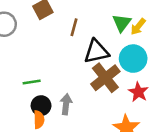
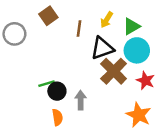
green triangle: (122, 23) -> (132, 26), moved, turned 30
yellow arrow: (138, 27) -> (107, 20), moved
black circle: (41, 106) -> (57, 91), moved

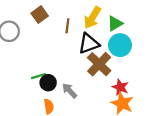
yellow arrow: (107, 20) -> (92, 18), size x1.5
red star: (146, 80) -> (120, 87), moved
gray arrow: (81, 100) -> (70, 91), turned -42

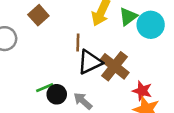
brown line: (67, 26) -> (78, 43), moved
black triangle: (89, 43) -> (90, 62), moved
cyan circle: (120, 45) -> (151, 25), moved

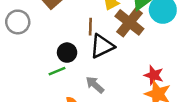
brown cross: (114, 66) -> (129, 22), moved
black circle: (57, 94) -> (67, 53), moved

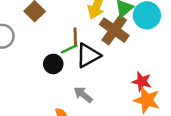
green line: (57, 71) -> (69, 49), moved

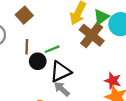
brown line: (75, 37) -> (27, 47), moved
black triangle: (88, 55) -> (60, 72), moved

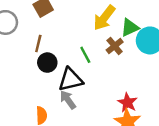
brown cross: (92, 35) -> (115, 46), size x0.6
green line: (52, 49) -> (85, 55), moved, turned 72

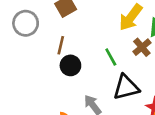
black triangle: (71, 80) -> (126, 87), moved

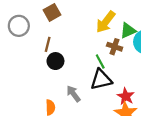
brown cross: (142, 47) -> (115, 47), turned -32
green line: (111, 57) -> (100, 62), moved

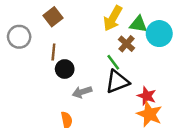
green triangle: (128, 31) -> (138, 24), turned 42
brown cross: (115, 47) -> (126, 44), turned 32
gray arrow: (73, 94) -> (82, 92), moved, turned -63

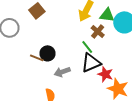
brown line: (53, 52) -> (37, 58), moved, turned -72
red star: (147, 96) -> (105, 74), moved

